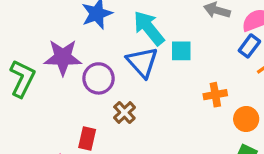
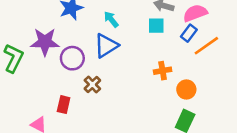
cyan arrow: (149, 28) -> (111, 19), size x0.6
cyan square: (181, 51) -> (156, 26), moved
blue triangle: (142, 62) -> (106, 46), turned 40

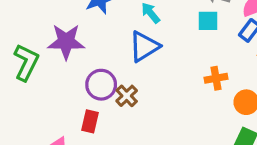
purple circle: (72, 58) -> (101, 85), moved

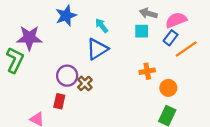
purple star: (66, 42) -> (29, 38), moved

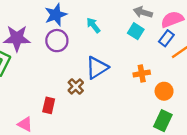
cyan square: (142, 31) -> (136, 31), turned 32
blue triangle: (97, 49) -> (97, 68), moved
purple circle: (67, 76) -> (57, 41), moved

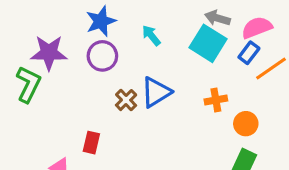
cyan square: (136, 31) -> (208, 43), size x1.6
brown cross: (76, 86) -> (126, 100), moved

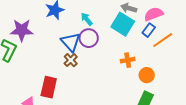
purple circle: (102, 56) -> (89, 38), moved
blue triangle: (156, 92) -> (71, 42), moved, turned -40
red rectangle: (91, 143) -> (49, 87), size x1.5

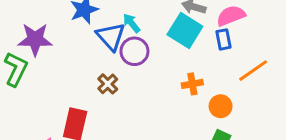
blue rectangle: (149, 30) -> (224, 39), turned -48
orange line: (163, 40) -> (253, 71), moved
blue triangle: (71, 42) -> (111, 36), moved

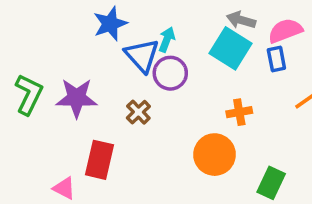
cyan arrow: (131, 23) -> (167, 40), turned 60
purple star: (35, 39) -> (77, 98), moved
orange circle: (221, 106) -> (215, 155), moved, size x1.5

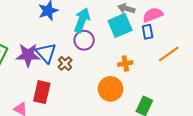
cyan arrow: (167, 40) -> (82, 20), size x1.6
cyan square: (230, 48) -> (120, 25), turned 35
blue triangle: (142, 55) -> (46, 53), moved

